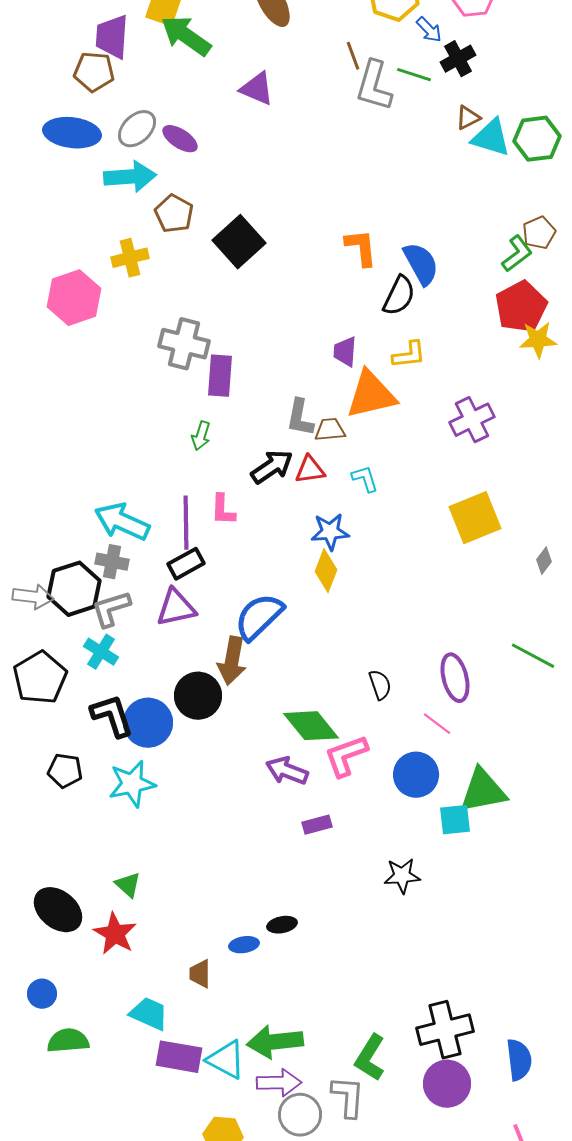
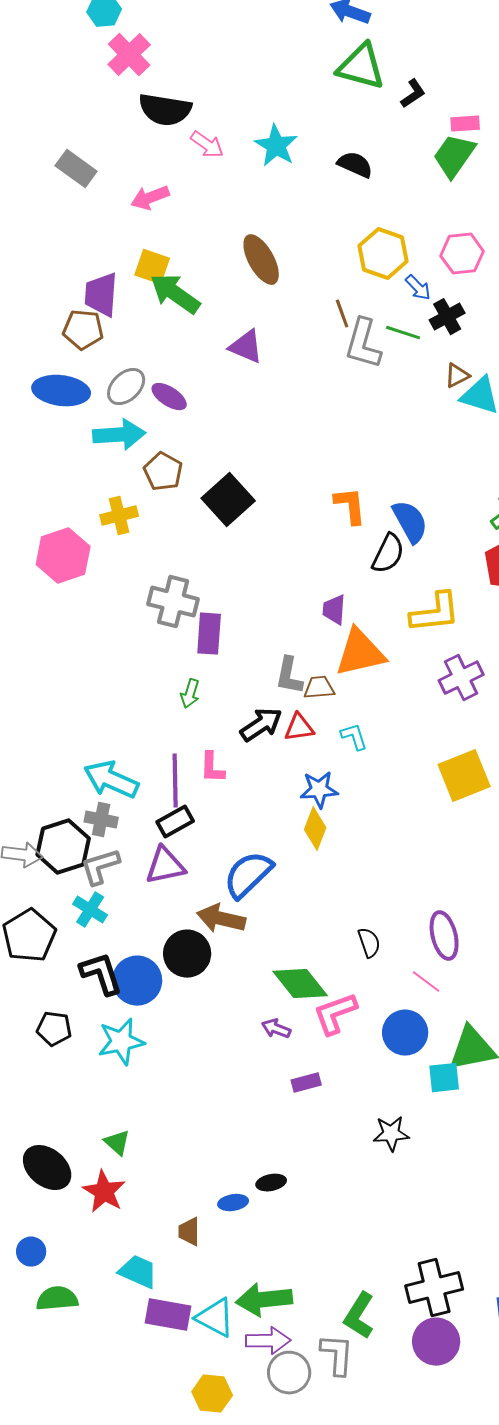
yellow L-shape: (409, 355) -> (435, 613), moved, size x1.5
brown arrow: (232, 661) -> (221, 919), turned 93
purple arrow: (287, 771) -> (276, 1029), size x0.7

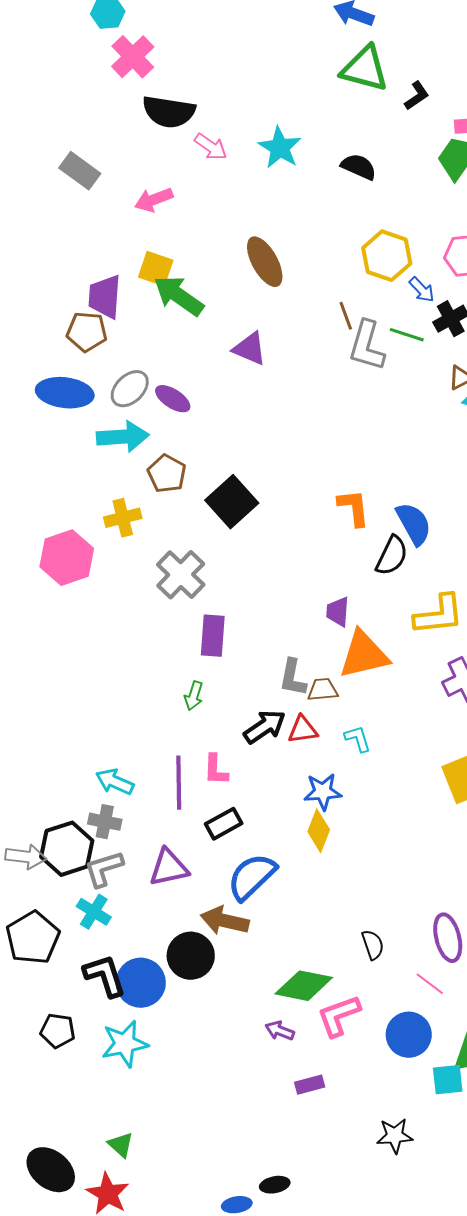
gray cross: (173, 602) -> (181, 575), moved, turned 30
cyan arrow: (111, 780) -> (115, 782), size x0.7
black rectangle: (175, 822) -> (224, 824), moved
green diamond: (300, 984) -> (304, 986), turned -40

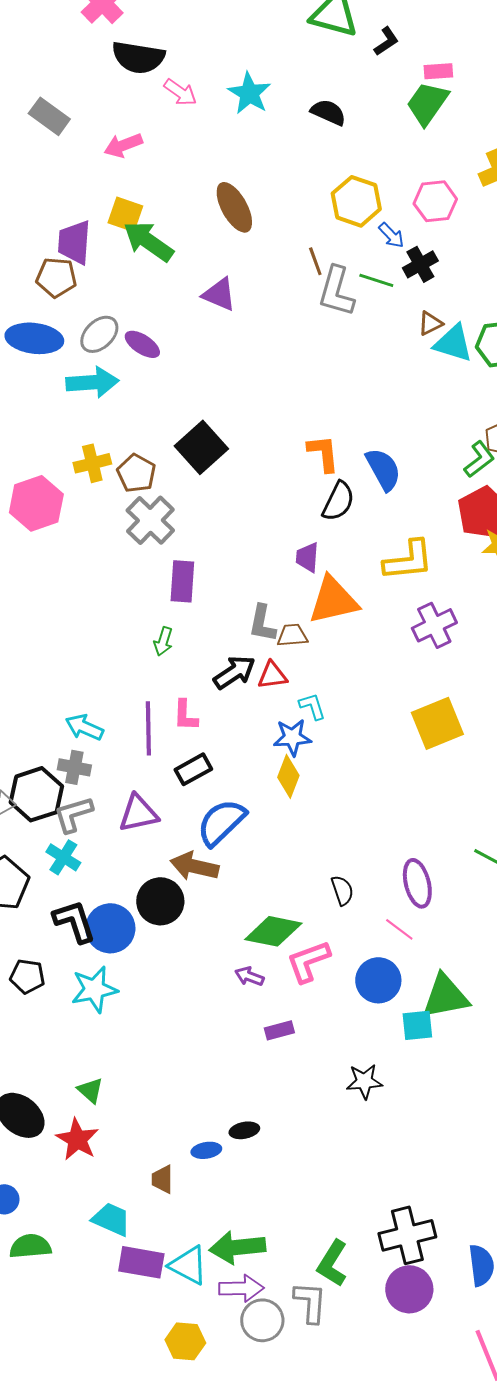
brown pentagon: (167, 474) -> (136, 473), moved
black semicircle: (392, 556) -> (338, 501), moved
cyan L-shape: (358, 739) -> (312, 706), moved

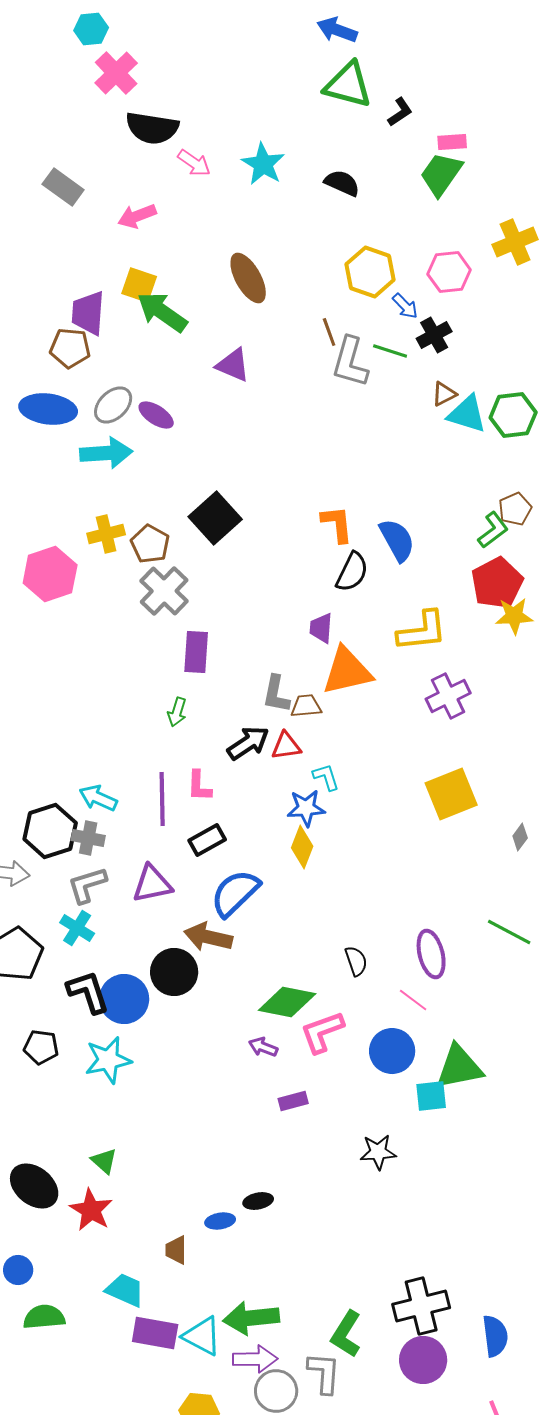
black hexagon: (36, 794) -> (50, 831), moved

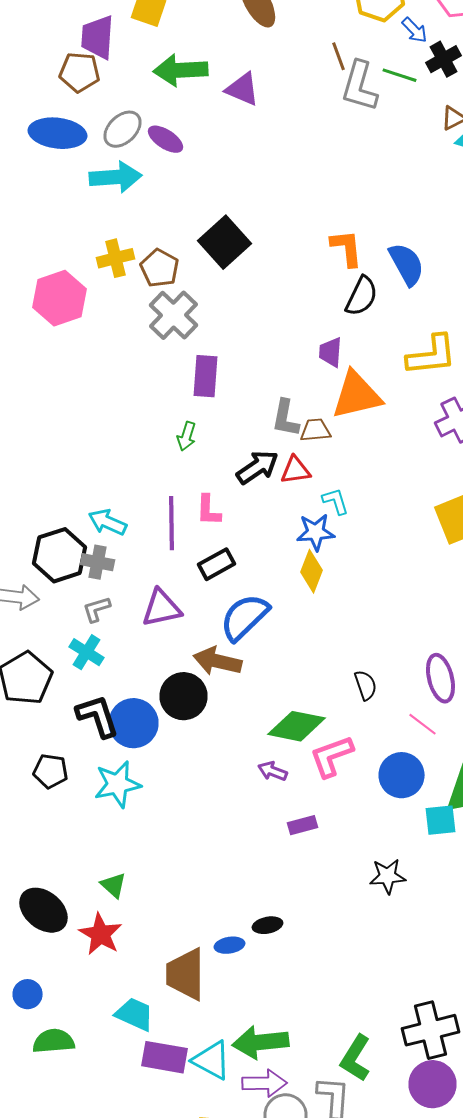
green arrow: (162, 312) -> (180, 70), moved, turned -38
gray L-shape: (87, 885) -> (96, 609), size x0.7
brown trapezoid: (176, 1250) -> (186, 974), size x1.8

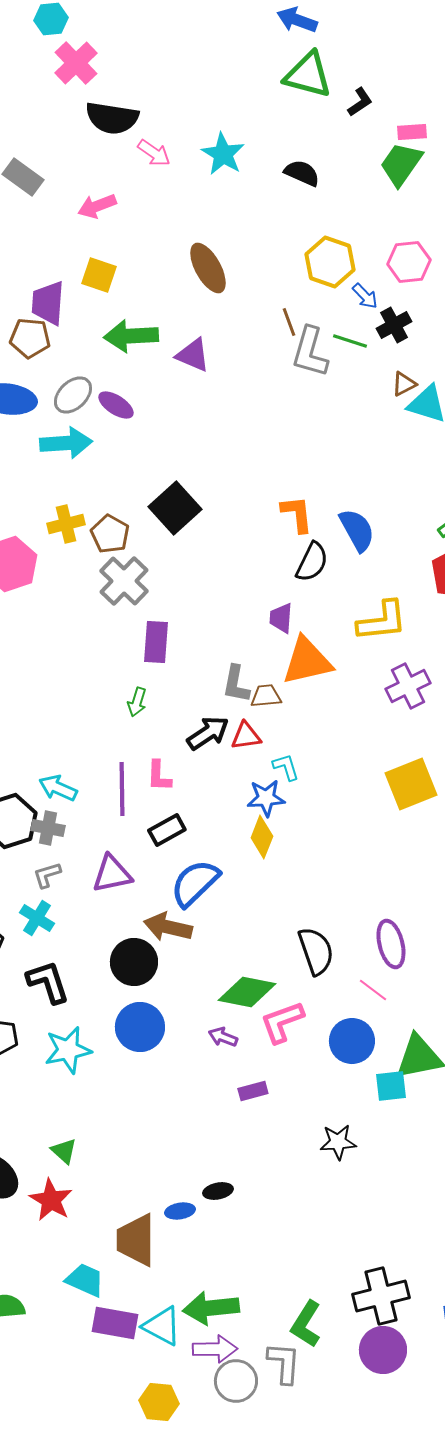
black semicircle: (366, 685) -> (316, 951), size x1.6
blue circle: (134, 723) -> (140, 1027), moved

